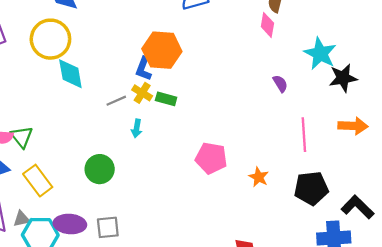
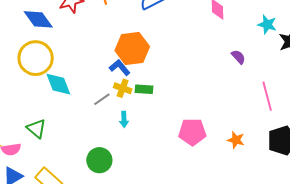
cyan star: (320, 53) -> (267, 25), size x0.7
blue L-shape: (144, 69) -> (120, 67), turned 130
green triangle: (22, 137) -> (36, 129), moved

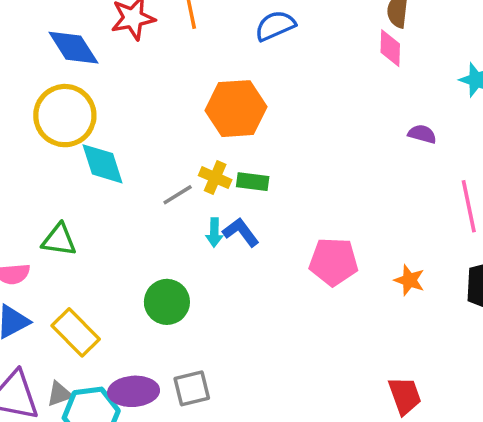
purple semicircle: (238, 57) -> (422, 134), turned -35
blue L-shape: (120, 67) -> (241, 232), moved
green triangle: (36, 129) -> (59, 240), turned -35

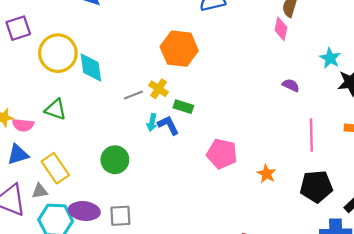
yellow circle: (65, 116) -> (58, 53), moved
green rectangle: (253, 182) -> (183, 107), moved
gray triangle: (59, 394) -> (40, 191), moved

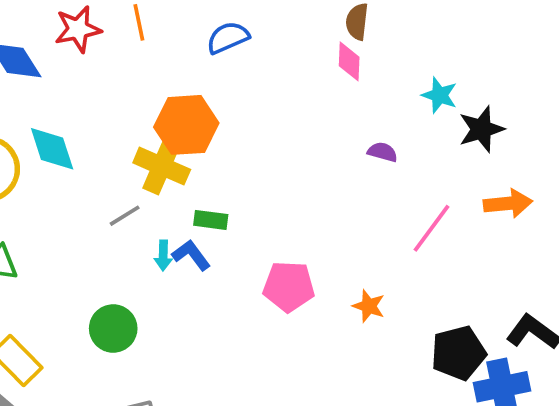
cyan diamond: (91, 68) -> (52, 149), moved
yellow cross: (159, 89) -> (162, 166), moved, size x1.6
pink line: (311, 135) -> (432, 228), turned 48
black pentagon: (316, 186) -> (458, 353), moved

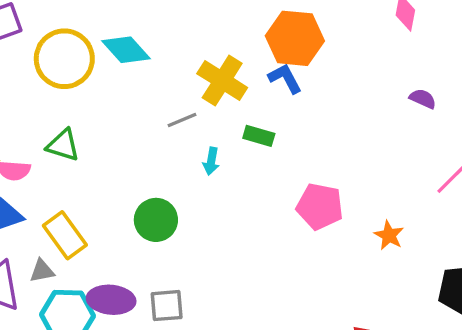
orange hexagon: (186, 125) -> (295, 38), moved
cyan diamond: (52, 149) -> (126, 50), turned -33
blue L-shape: (191, 255) -> (285, 78), moved

